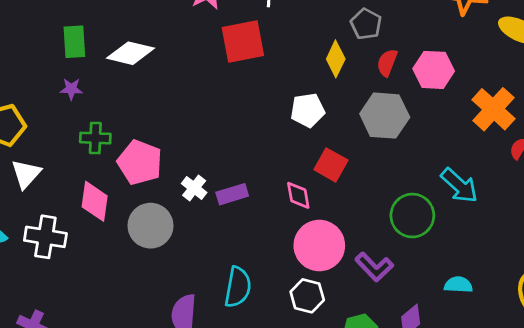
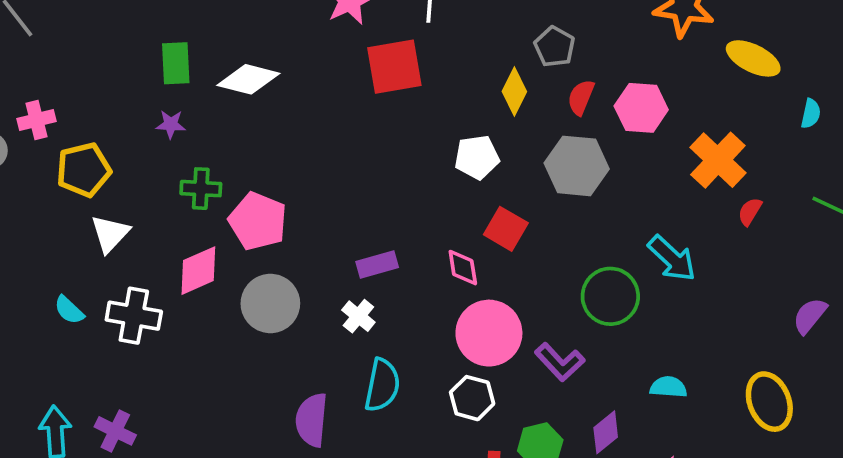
white cross: (194, 188) -> (358, 316), moved
pink diamond: (95, 201) -> (198, 271), turned 57

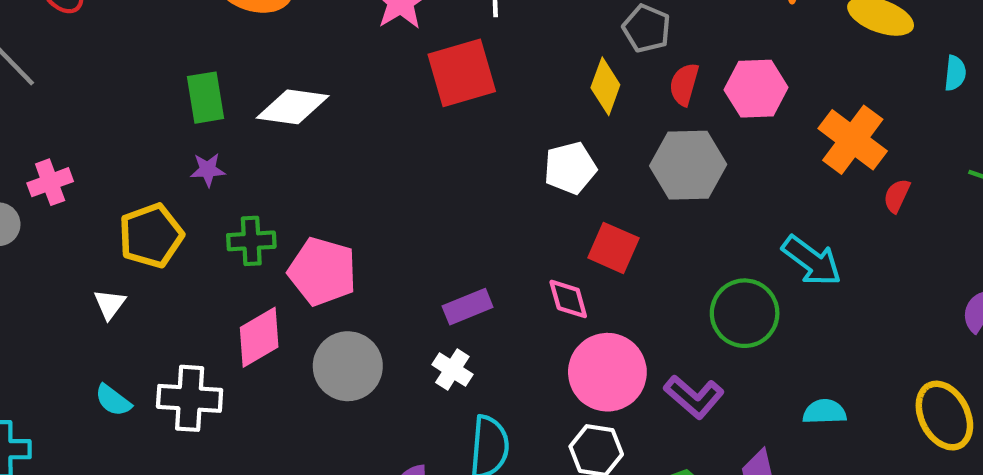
yellow pentagon: (84, 170) -> (151, 236), moved
white triangle: (110, 234) -> (110, 304), moved, size x0.7

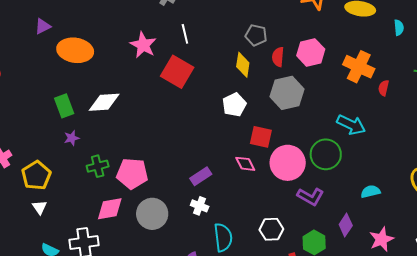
red square: (462, 73) -> (177, 72), turned -32
yellow pentagon: (151, 236) -> (36, 175), moved
pink diamond: (259, 337) -> (110, 209), turned 32
pink circle: (607, 372) -> (288, 163), moved

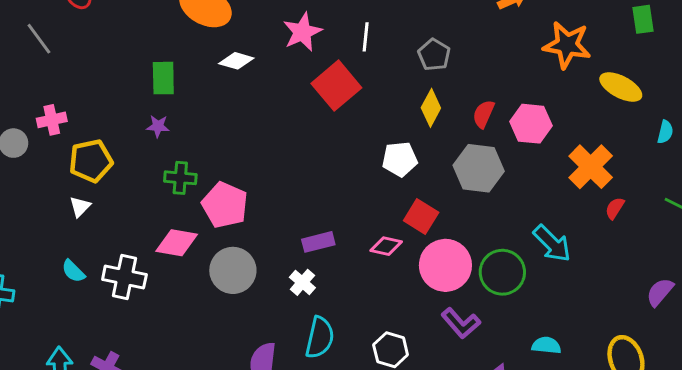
gray pentagon: (256, 35) -> (434, 55), moved
white diamond: (104, 102) -> (236, 61), moved, size x0.7
pink diamond: (245, 164) -> (386, 246), turned -70

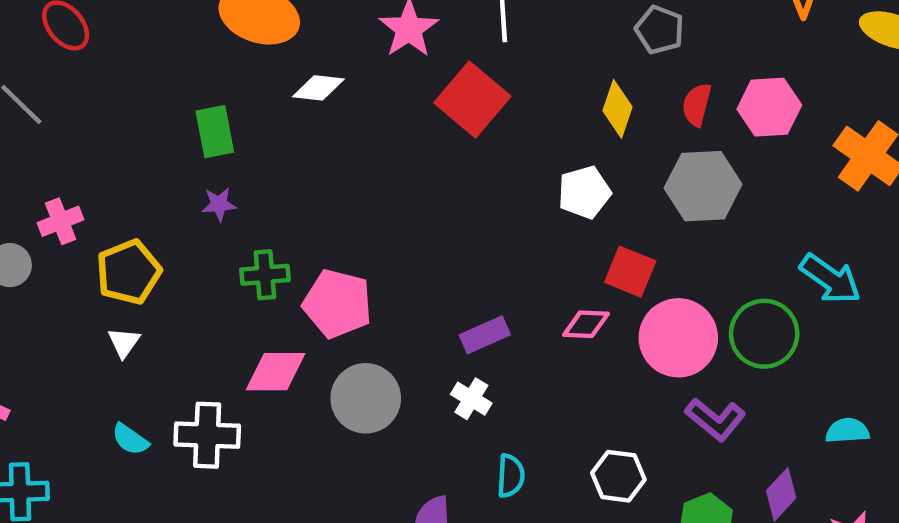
gray pentagon: (434, 55) -> (660, 30), moved
cyan semicircle: (320, 338) -> (511, 476), size x0.7

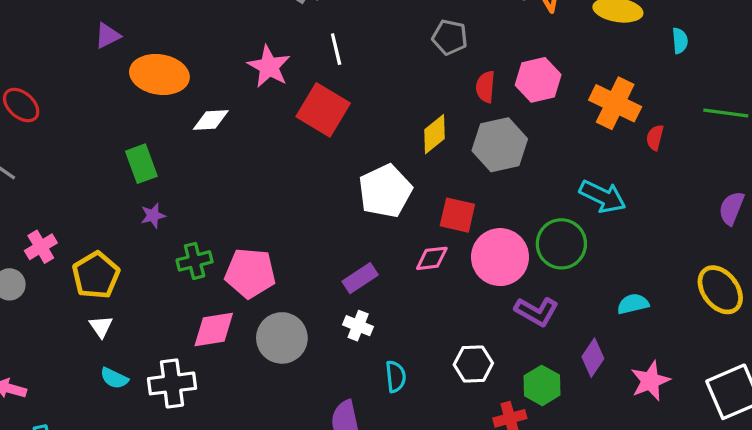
yellow diamond: (618, 109) -> (435, 134), moved, turned 42
white pentagon: (584, 192) -> (385, 191), moved, size x1.4
cyan semicircle: (130, 439) -> (114, 378), moved

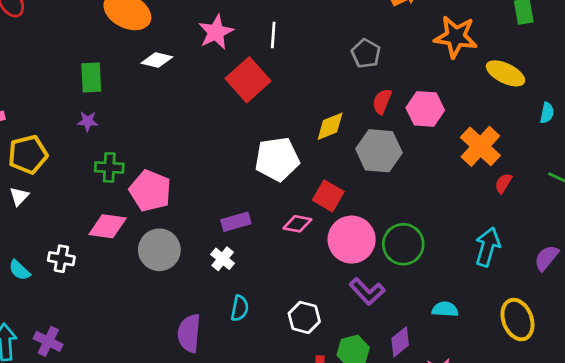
cyan arrow: (603, 196) -> (488, 247), moved, turned -117
cyan semicircle: (114, 378) -> (19, 270), moved
white cross: (172, 383) -> (61, 259), size x0.7

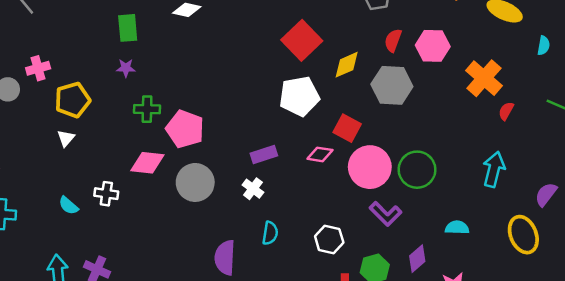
red square: (248, 80) -> (302, 40), moved
purple semicircle: (546, 258) -> (546, 194), moved

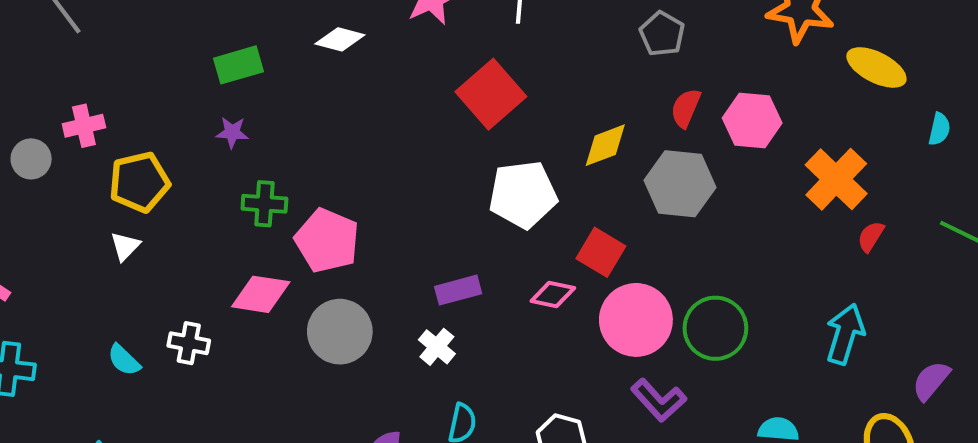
green rectangle: (128, 28) -> (239, 65), turned 76
red square: (302, 40) -> (491, 94), moved

